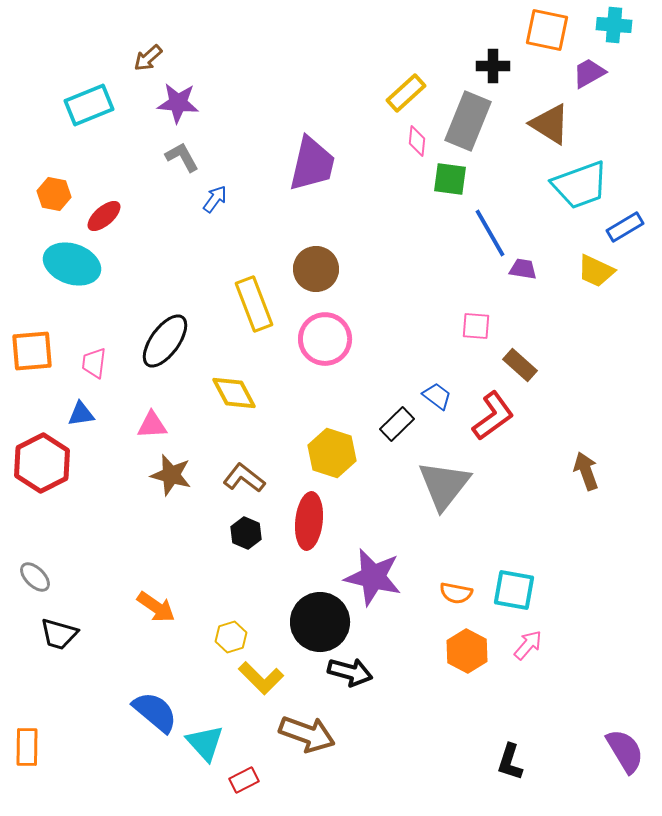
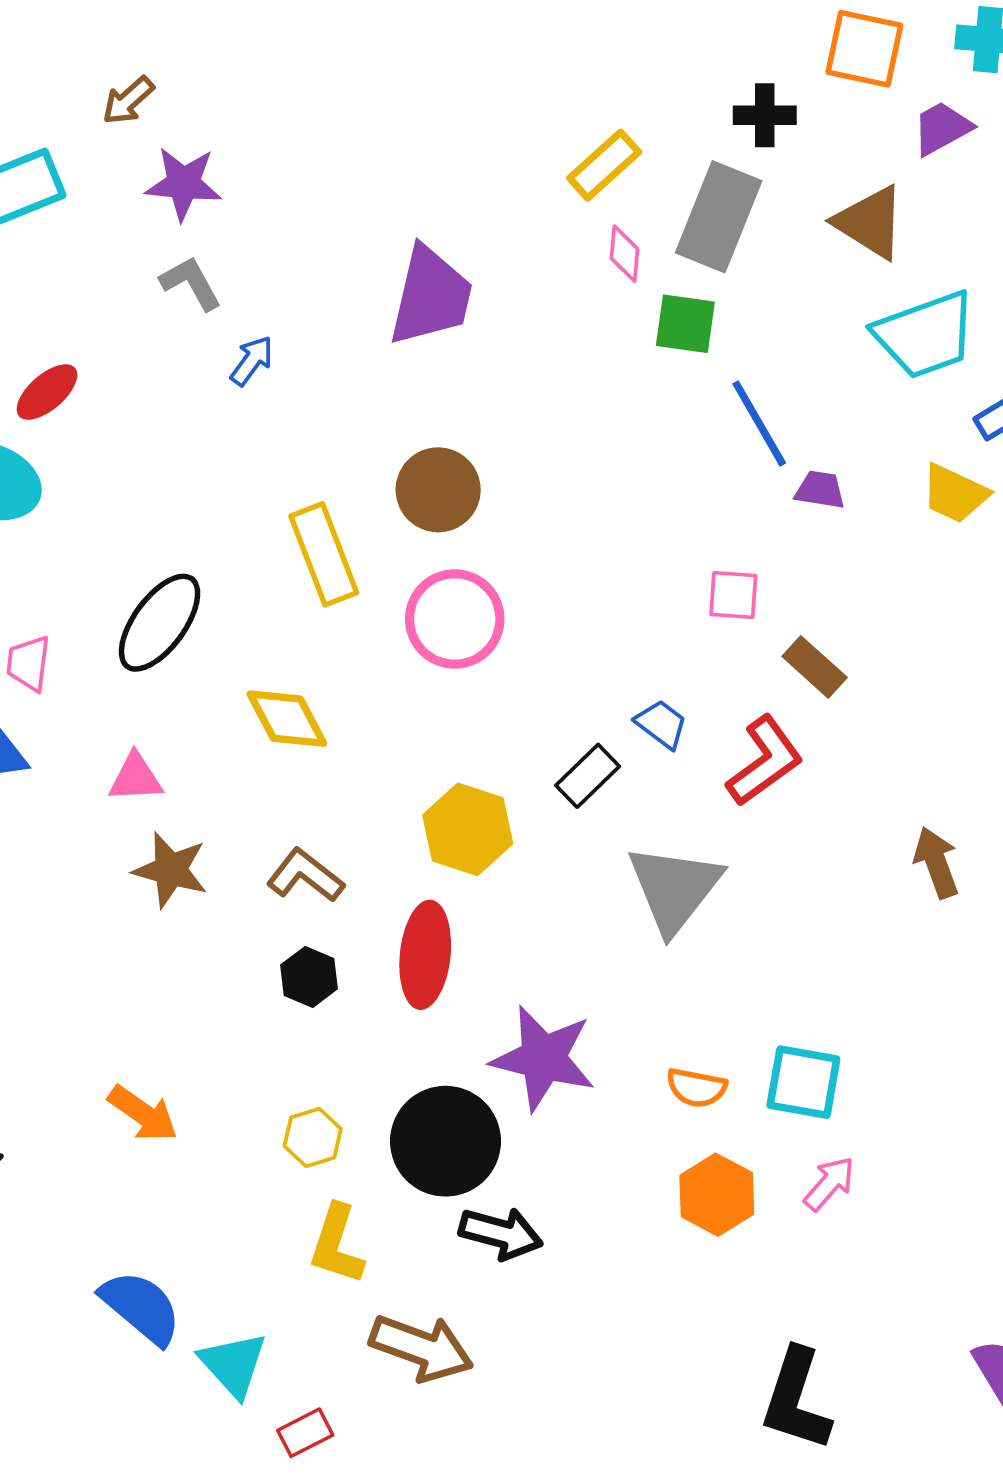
yellow hexagon: (231, 637) -> (313, 1138), moved
yellow L-shape: (261, 678) -> (337, 1245), turned 63
black L-shape: (510, 762) -> (796, 1400), size x1.5

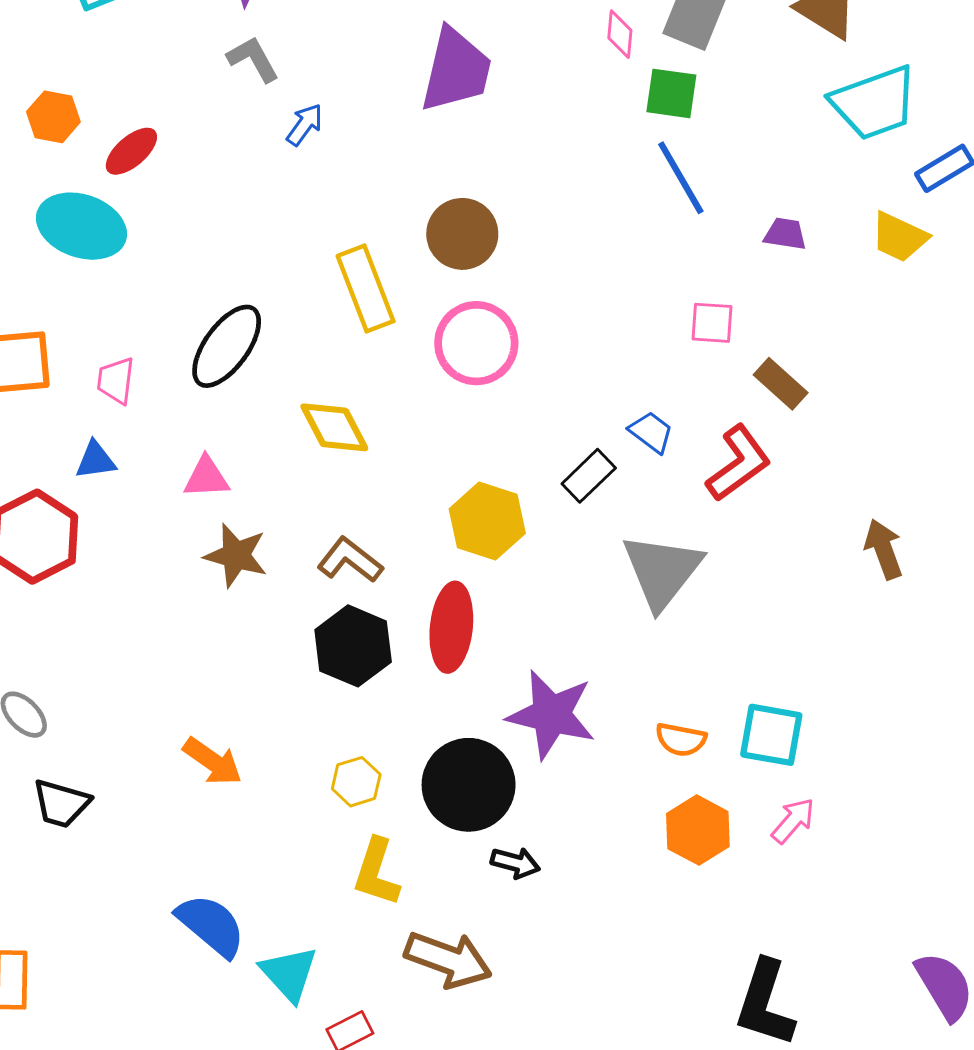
blue line: (759, 423) -> (681, 178), moved
black hexagon: (309, 977) -> (353, 646), size x1.6
black arrow: (501, 1233) -> (515, 863), size x0.7

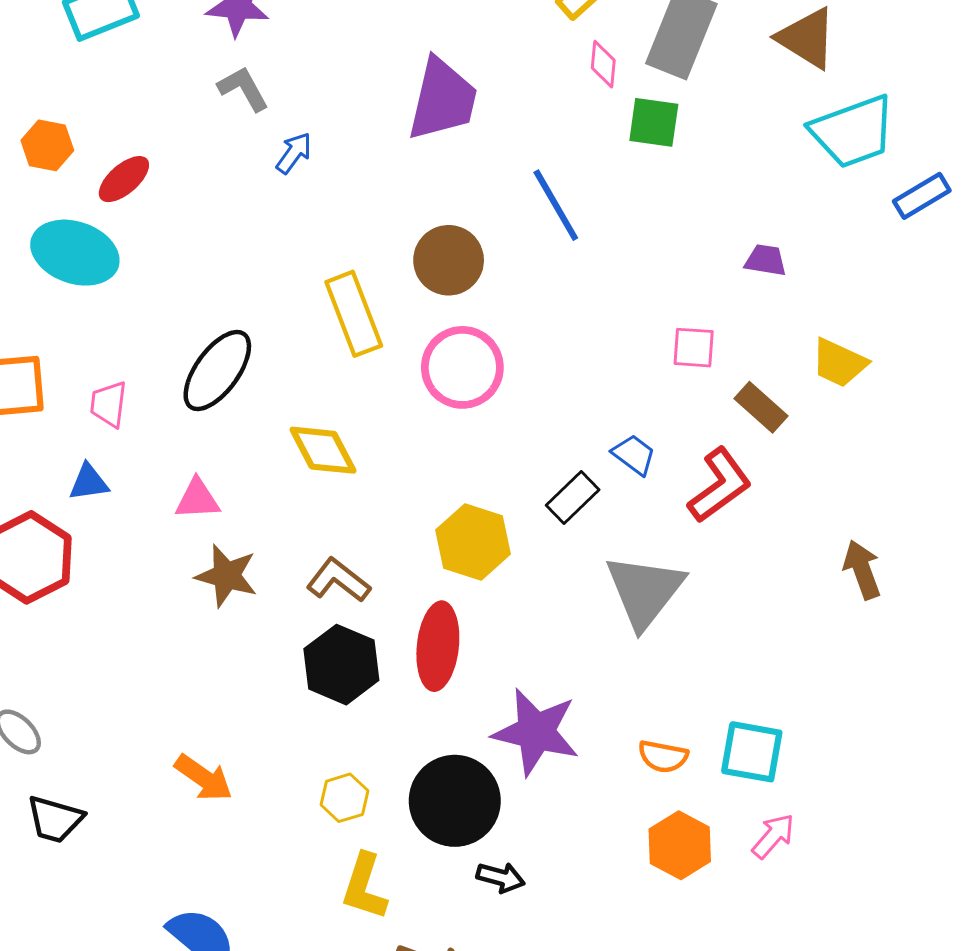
blue line: (681, 178) -> (556, 205), moved
yellow trapezoid: (899, 237) -> (839, 363), moved

